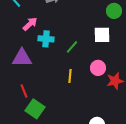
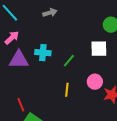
pink arrow: (30, 24) -> (12, 38), moved
purple triangle: (22, 58) -> (19, 60), moved

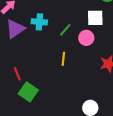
purple triangle: (19, 60) -> (15, 29), turned -35
pink circle: (95, 82) -> (86, 38), moved

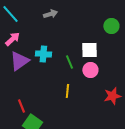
white square: (95, 18) -> (89, 50), moved
green line: (65, 30) -> (69, 62), turned -64

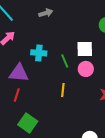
purple triangle: (19, 61) -> (19, 73), moved, turned 40
red line: (21, 106) -> (17, 95), moved, turned 40

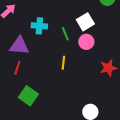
white square: (85, 49) -> (85, 22), turned -30

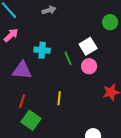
yellow line: (63, 63) -> (59, 98), moved
red line: (17, 68) -> (22, 101), moved

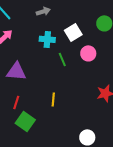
white square: (88, 46) -> (73, 32), moved
cyan cross: (42, 50) -> (47, 39), moved
pink circle: (89, 66) -> (88, 53), moved

